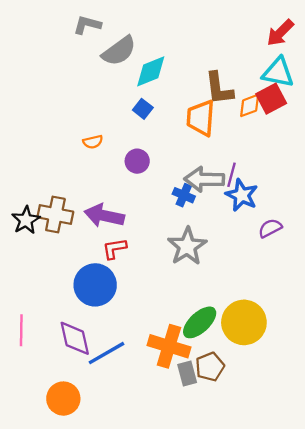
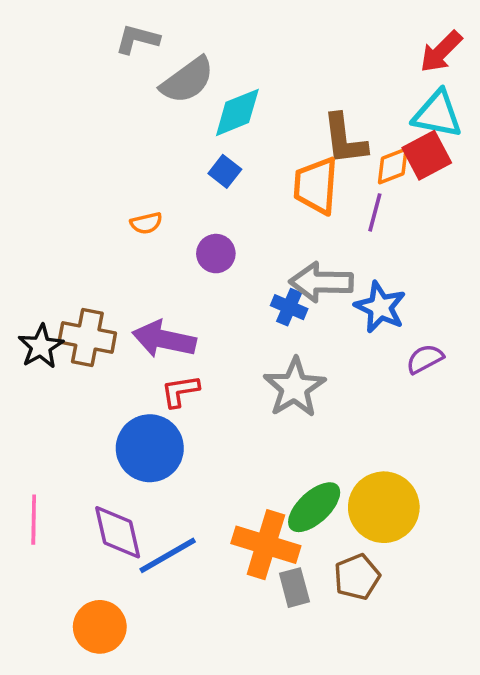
purple line: (231, 175) -> (375, 212), moved
brown pentagon: (210, 367) -> (357, 577), moved

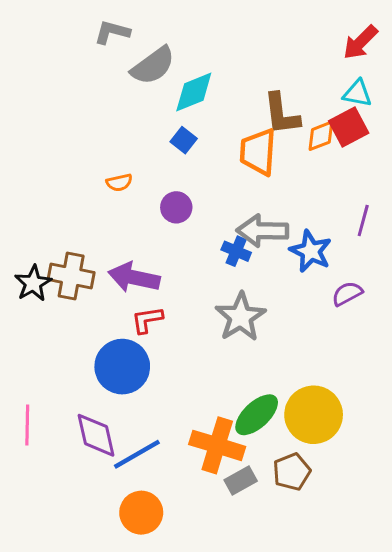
cyan triangle: (437, 114) -> (357, 93), size x0.7
purple line: (375, 212) -> (363, 220), moved
gray rectangle: (294, 588) -> (241, 480), turned 76
orange circle: (100, 627) -> (141, 513), moved

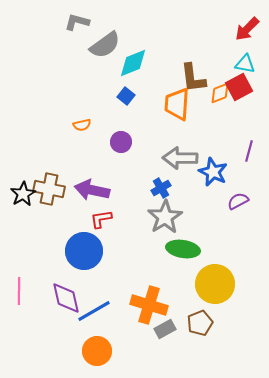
blue cross: (236, 251) -> (161, 188), moved, turned 36
green ellipse: (257, 415) -> (183, 249), moved, turned 52

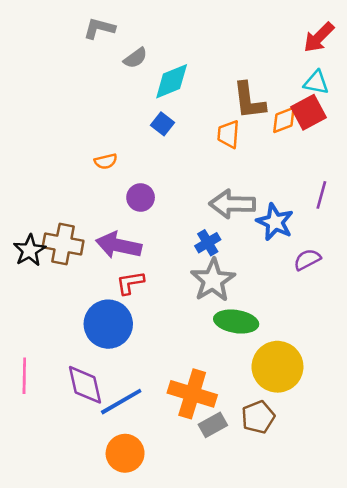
gray semicircle: (105, 45) -> (135, 58), size x0.6
orange trapezoid: (177, 104) -> (228, 134), size x0.7
purple circle: (121, 142) -> (141, 197), moved

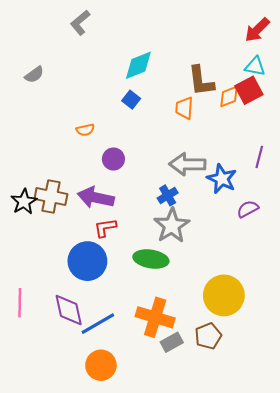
gray L-shape: (99, 28) -> (80, 23), turned -55
gray semicircle: (135, 58) -> (34, 75), moved
green ellipse: (236, 322) -> (151, 259), moved

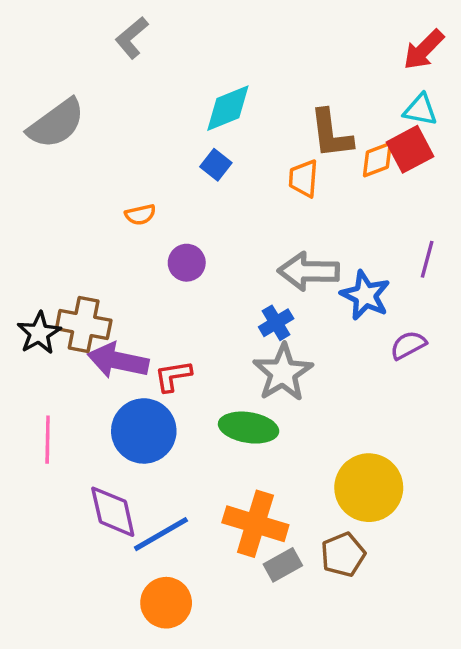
gray semicircle: (34, 75) -> (56, 124), size x1.8
purple arrow: (96, 198) -> (118, 361), moved
pink line: (20, 303) -> (48, 440), moved

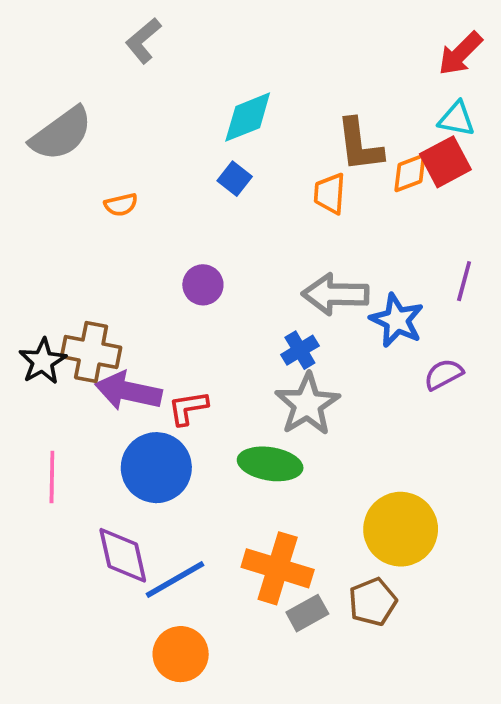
orange semicircle: (140, 215) -> (121, 205), moved

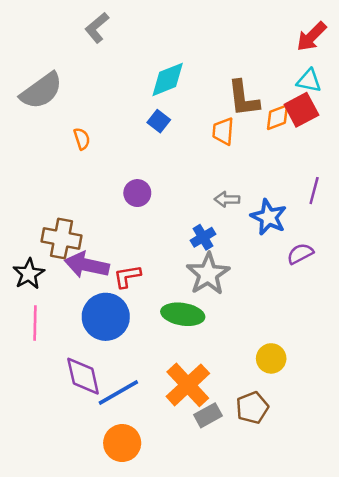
orange semicircle: (121, 205) -> (82, 139), turned -95
gray arrow: (335, 294) -> (227, 199), size x0.6
black star: (43, 361) -> (29, 274), moved
yellow circle: (401, 529) -> (271, 358), size x0.6
orange cross: (278, 568) -> (188, 385), turned 30

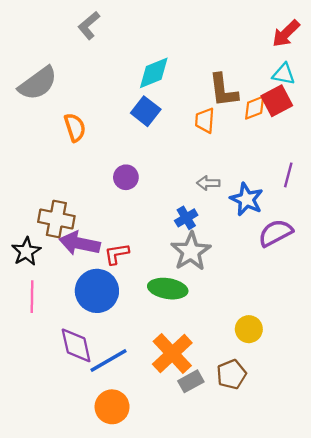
blue square: (159, 121) -> (146, 111), size x1.4
orange semicircle: (82, 139) -> (75, 127), size x1.4
purple semicircle: (300, 254) -> (276, 233), size x1.4

